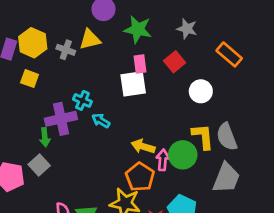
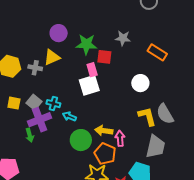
red square: (175, 62) -> (104, 57), moved, turned -35
yellow square: (30, 79) -> (14, 103), moved
green circle: (183, 155) -> (81, 140), moved
gray square: (39, 165) -> (34, 102), moved
gray trapezoid: (226, 178) -> (155, 147), moved

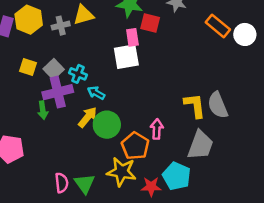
gray cross: (35, 68) -> (61, 26), turned -32
white circle: (140, 83) -> (245, 34), moved
yellow arrow: (104, 131) -> (88, 117), moved, turned 114

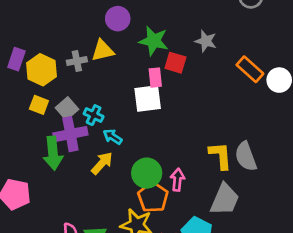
yellow hexagon: (29, 20) -> (41, 70), moved
green arrow: (43, 110) -> (53, 153), size x1.6
green circle: (107, 125) -> (147, 173), moved

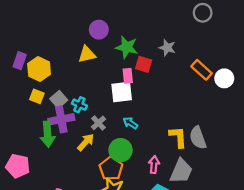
gray cross: (77, 61) -> (98, 123), moved, turned -32
cyan arrow: (113, 137) -> (130, 123), moved
pink arrow: (177, 180) -> (154, 165), moved
orange pentagon: (153, 197) -> (111, 168), moved

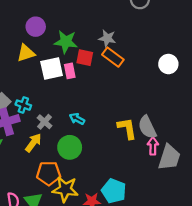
orange rectangle: (202, 70) -> (113, 57), moved
white square: (122, 92) -> (52, 68), moved
pink arrow: (154, 165) -> (153, 146), moved
orange pentagon: (111, 168) -> (49, 173), moved, turned -30
gray trapezoid: (181, 171) -> (169, 157), moved

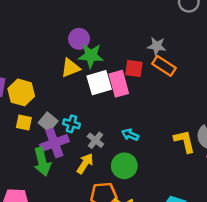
green star: (66, 42) -> (91, 56), moved
pink rectangle: (70, 71) -> (119, 84), size x1.5

